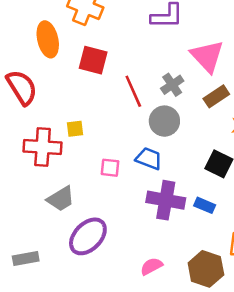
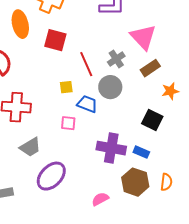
yellow square: (75, 129) -> (66, 87), moved
blue trapezoid: (149, 159) -> (87, 104), moved
brown hexagon: (206, 269) -> (135, 182), moved

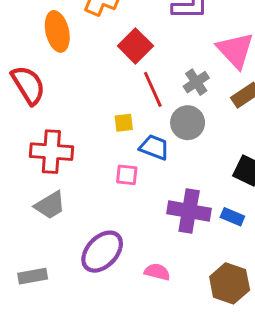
red square: (55, 40) -> (135, 46), moved, turned 30
gray trapezoid: (30, 147) -> (50, 205), moved
brown hexagon: (135, 182) -> (230, 283), moved
pink semicircle: (100, 199) -> (157, 272), moved, turned 42

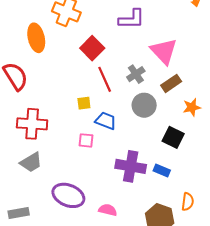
gray circle: (188, 123) -> (144, 105), moved
purple ellipse: (102, 252) -> (68, 195), turned 68

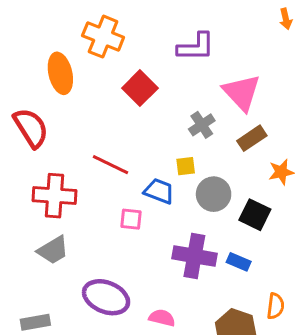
red line: (105, 79) -> (110, 165), moved, turned -40
yellow square: (84, 103) -> (186, 166), moved
gray circle: (144, 105) -> (214, 194), moved

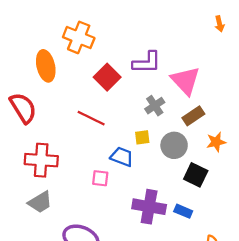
purple L-shape: (196, 47) -> (147, 62), moved
red line: (110, 165) -> (91, 118), moved
gray circle: (214, 194) -> (174, 145), moved

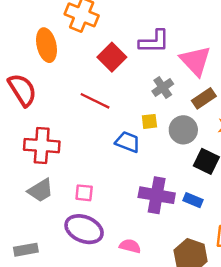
pink square: (100, 178) -> (84, 193), moved

